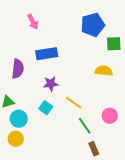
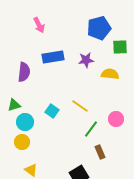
purple star: (51, 84) -> (86, 60), moved
green line: (85, 126) -> (91, 129), turned 72

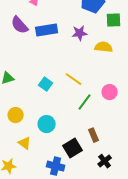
purple semicircle: (24, 72) -> (20, 25), moved, turned 132
cyan circle: (25, 122) -> (47, 124), moved
brown rectangle: (100, 152) -> (94, 135), moved

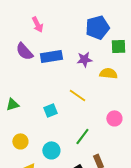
yellow line: (74, 79) -> (77, 95), moved
cyan square: (46, 84) -> (50, 110), turned 32
green line: (85, 102) -> (82, 136), moved

